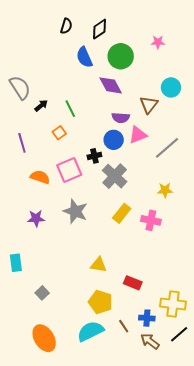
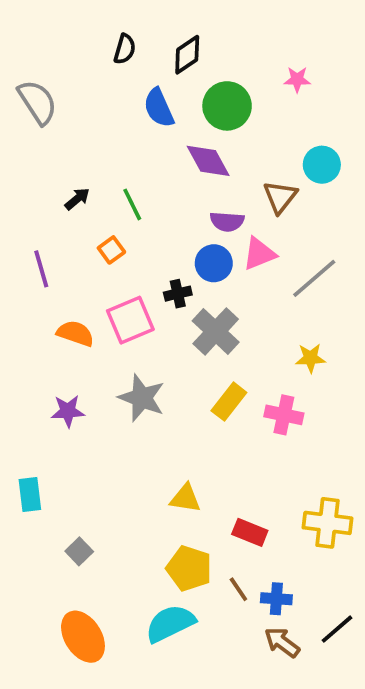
gray semicircle: (20, 87) -> (37, 102), moved
yellow cross: (173, 304) -> (328, 523), moved
brown line: (124, 326) -> (238, 589), moved

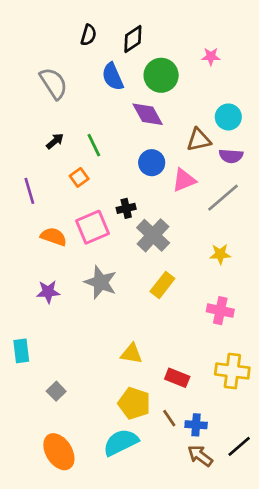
gray semicircle: (37, 102) -> (54, 83), moved
brown triangle: (280, 197) -> (199, 140), turned 40
purple semicircle: (227, 222) -> (231, 156), moved
blue circle: (214, 263) -> (152, 163), moved
pink cross: (284, 415) -> (220, 311), moved

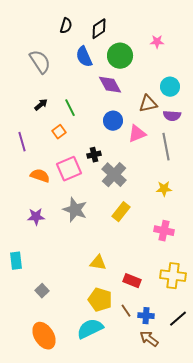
gray line: (223, 198) -> (166, 147), turned -60
black line: (239, 446) -> (178, 319), moved

